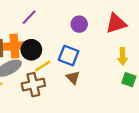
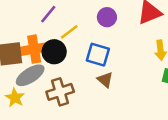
yellow line: (43, 66) -> (69, 32), moved

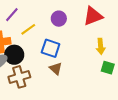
black circle: (54, 52) -> (14, 55), moved

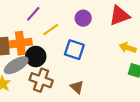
yellow arrow: (101, 46) -> (128, 48), turned 112
brown triangle: (56, 68) -> (77, 87), moved
brown cross: (19, 77) -> (41, 80), turned 35

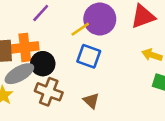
purple circle: (83, 18) -> (100, 19), size x1.6
yellow line: (51, 29) -> (80, 29), moved

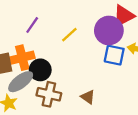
purple circle: (100, 19) -> (109, 30), moved
blue square: (89, 56) -> (114, 55), moved

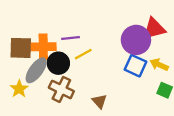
purple line: (32, 25) -> (70, 38), moved, turned 36
yellow line: (69, 35) -> (83, 54), moved
gray ellipse: (21, 82) -> (36, 70), turned -30

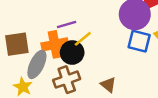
orange cross: (43, 47) -> (55, 44), moved
black circle: (58, 63) -> (72, 53), moved
brown cross: (61, 89) -> (67, 80), turned -35

